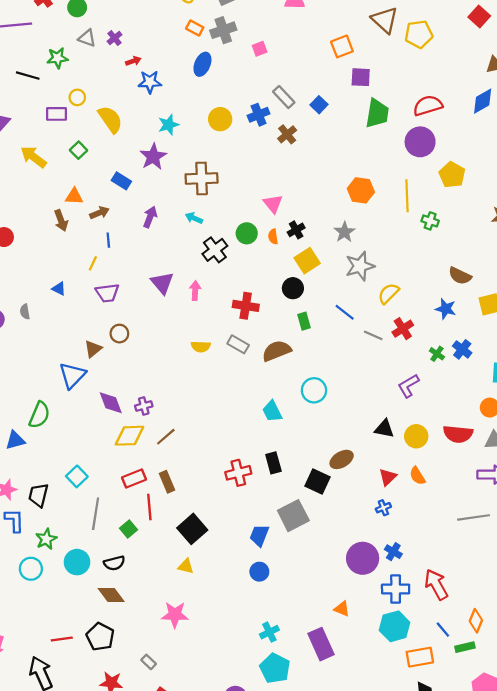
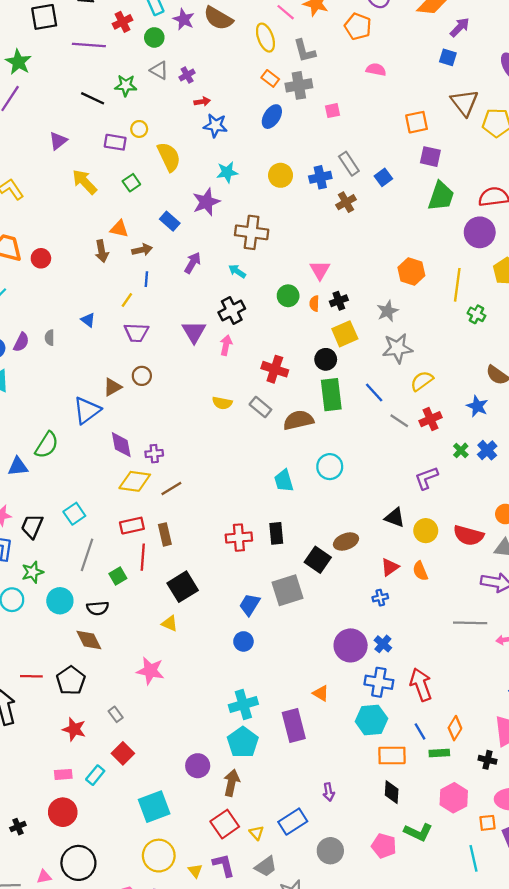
black cross: (215, 250) -> (232, 311), moved
green rectangle: (304, 321) -> (331, 395), size x1.8
cyan cross: (269, 632) -> (243, 704), size x1.4

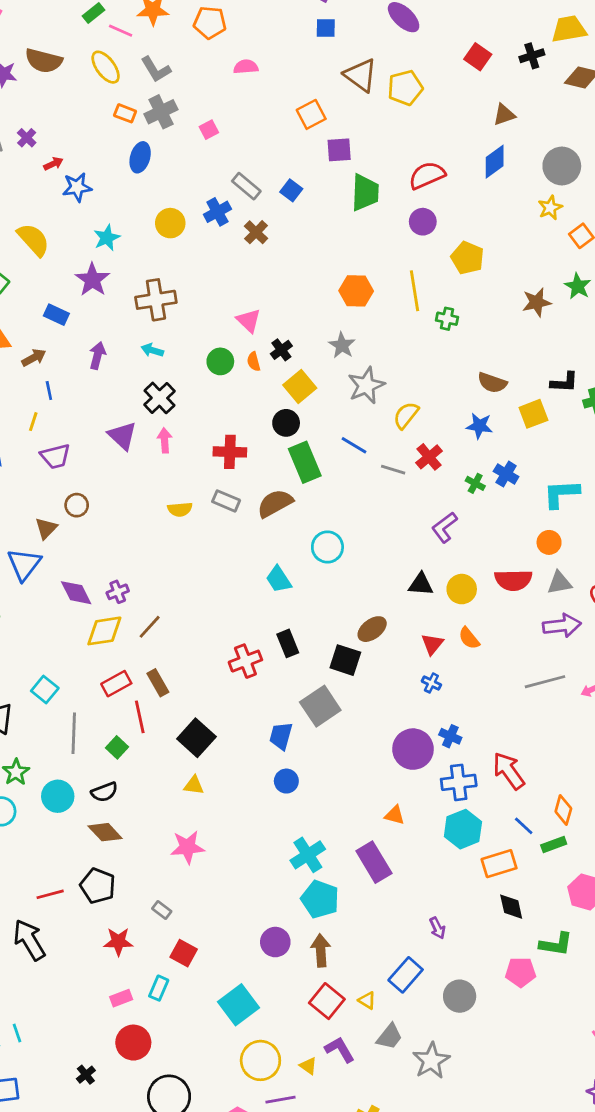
purple circle: (480, 232) -> (423, 222), size x0.7
blue cross: (380, 598) -> (431, 683), turned -35

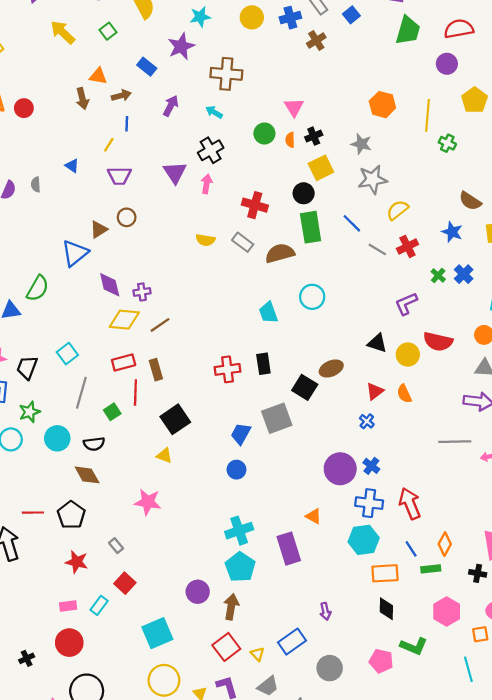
gray star: (342, 345) -> (361, 144), turned -30
red semicircle: (513, 580) -> (438, 342), moved

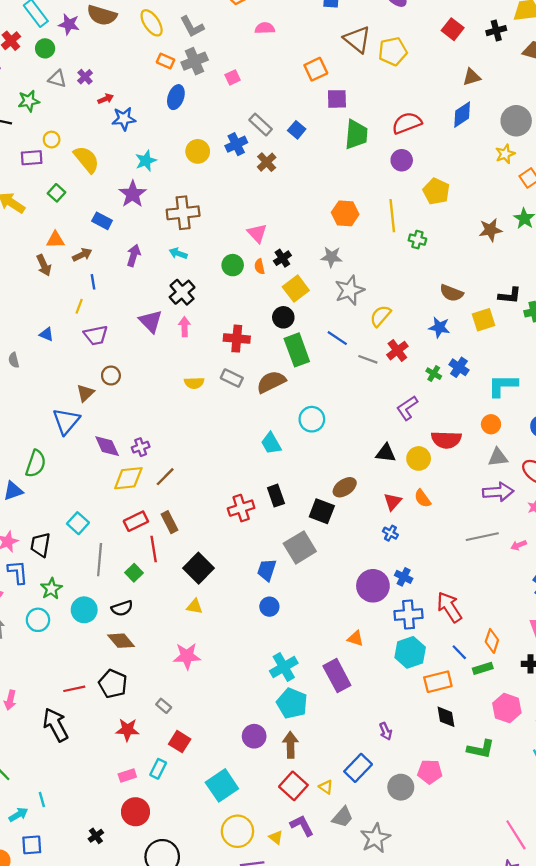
pink pentagon: (381, 661) -> (430, 772), moved

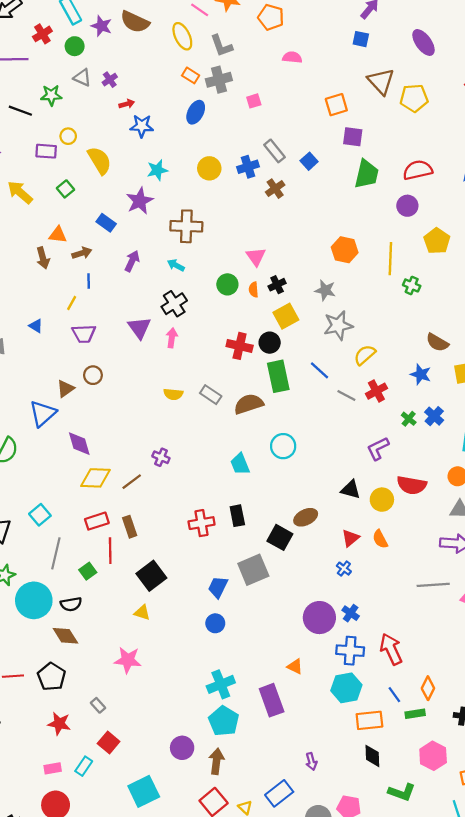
red cross: (237, 339) -> (240, 346), moved
purple cross: (141, 447) -> (161, 457), moved, turned 35
cyan circle: (84, 610) -> (34, 600), size x1.4

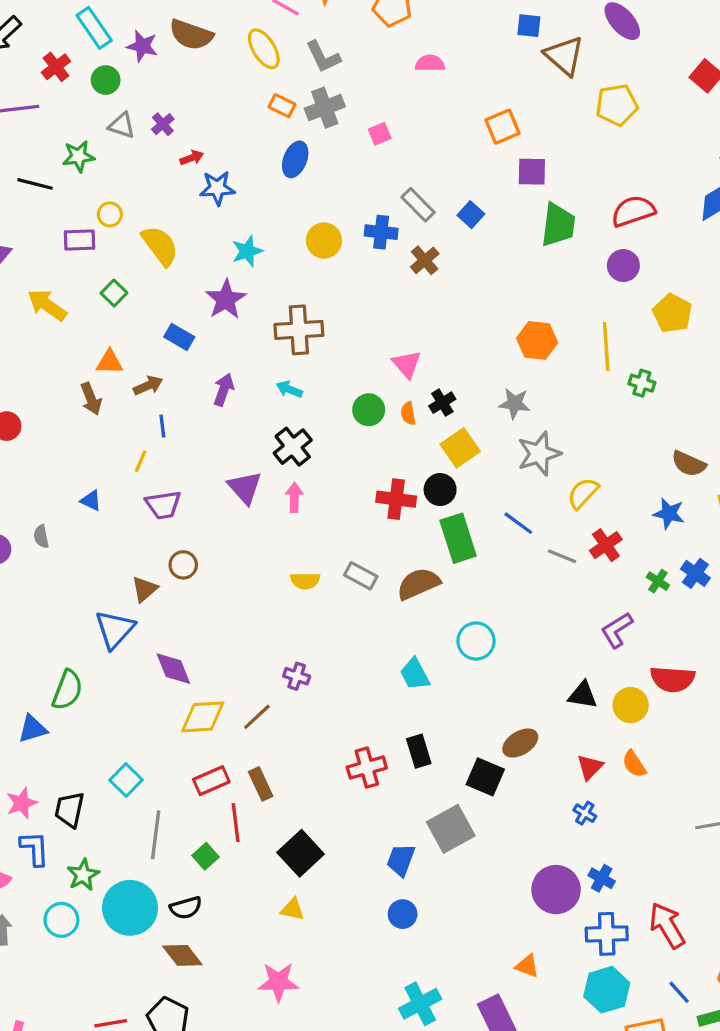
brown triangle: (381, 81) -> (564, 56), moved
blue cross: (248, 167) -> (381, 232), turned 30

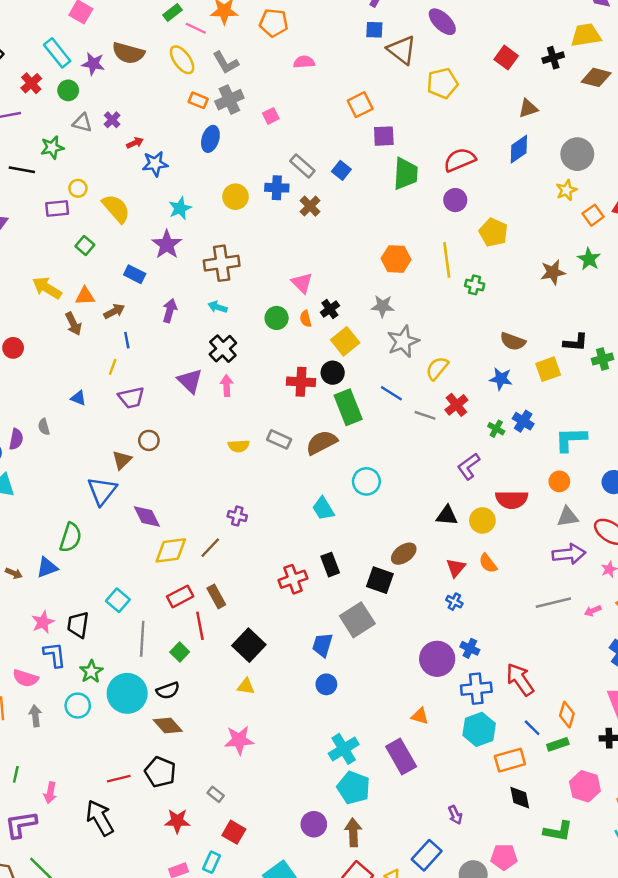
yellow arrow: (47, 305) -> (47, 288), moved

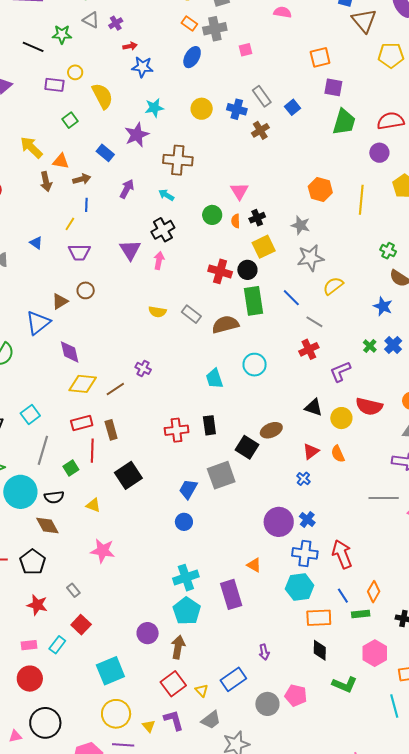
green cross: (475, 285) -> (388, 251), moved
red cross: (456, 405) -> (309, 349), moved
yellow triangle: (246, 686) -> (93, 505), moved

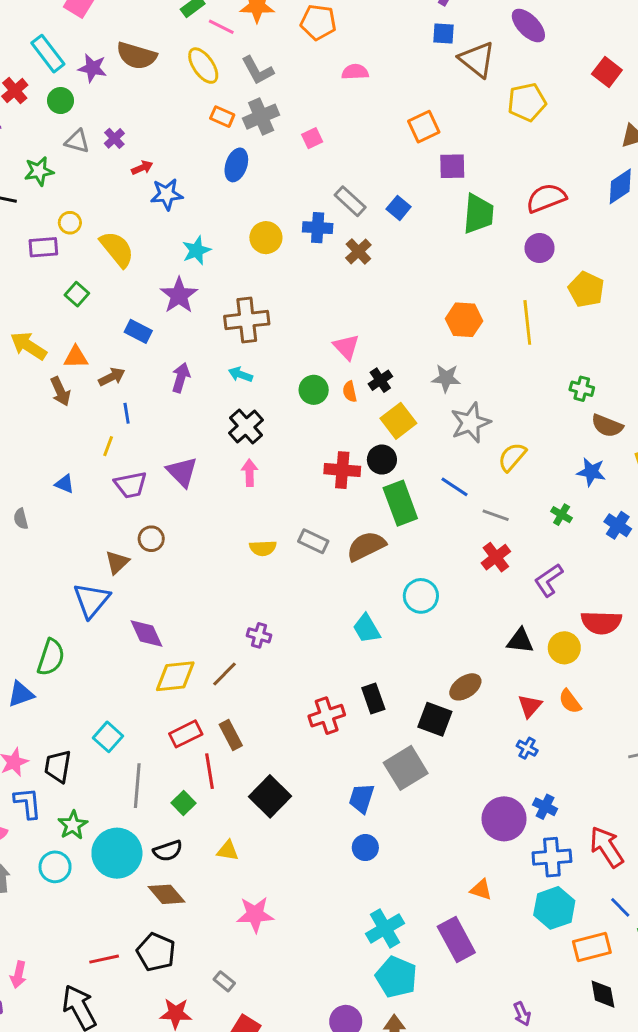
purple triangle: (130, 250) -> (182, 472), moved
green cross: (370, 346) -> (562, 515), moved

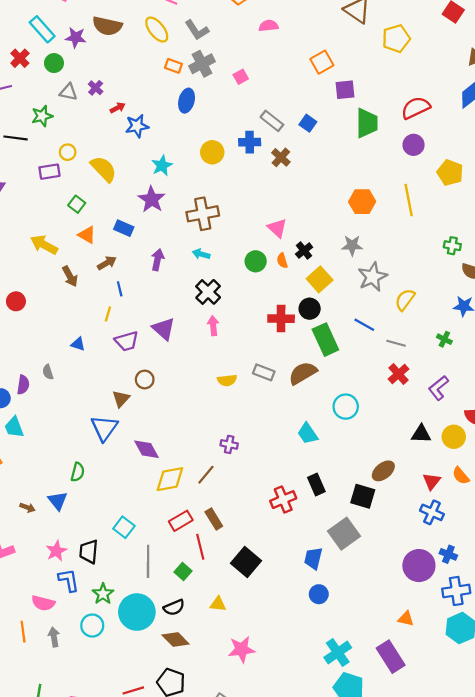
orange triangle: (76, 357) -> (87, 235), moved, turned 36
green semicircle: (51, 657) -> (78, 472), size x0.7
blue triangle: (21, 694) -> (58, 501), turned -45
blue cross: (527, 748) -> (432, 512), size x1.5

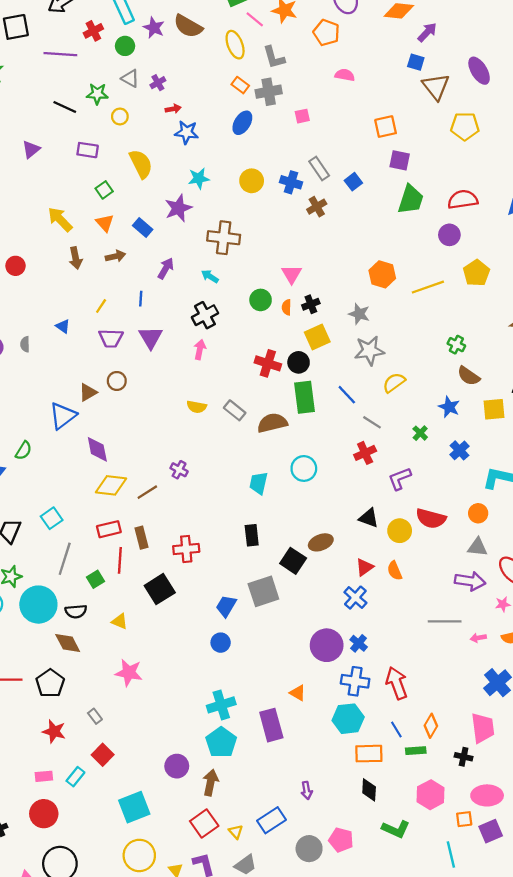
yellow circle: (68, 152) -> (120, 116), moved
yellow line: (409, 200) -> (428, 287), turned 64
blue line: (120, 289) -> (141, 299), moved
cyan trapezoid: (308, 434) -> (259, 483), turned 30
red cross: (283, 500) -> (186, 549), moved

